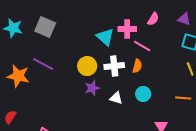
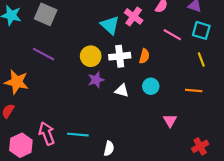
pink cross: (127, 29) -> (134, 16), turned 36
pink line: (142, 46) -> (172, 35), moved
orange star: (18, 76) -> (17, 82), moved

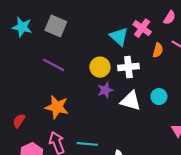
orange semicircle: (144, 56) -> (158, 50), moved
orange star: (17, 82) -> (57, 107), moved
white triangle: (122, 91) -> (131, 101), size x1.5

